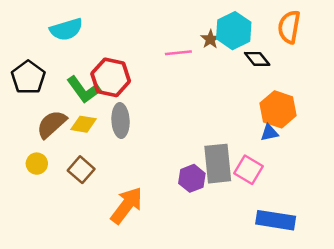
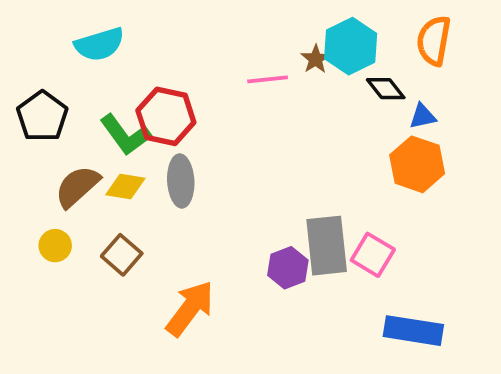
blue triangle: (269, 133) -> (423, 116), moved

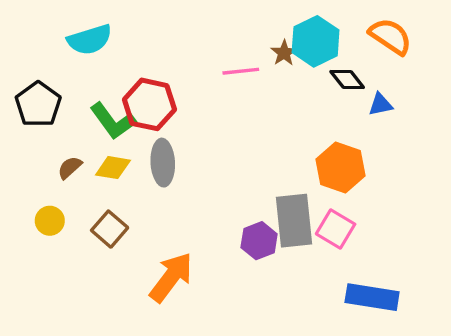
orange semicircle: (434, 41) -> (390, 36), turned 114
orange hexagon: (417, 164) -> (341, 168), moved
brown semicircle: (77, 187) -> (70, 168), size x0.6

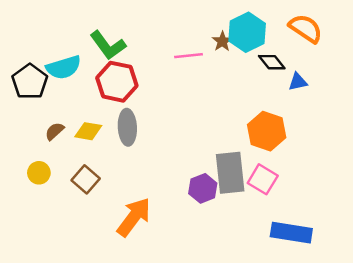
cyan semicircle: (90, 40) -> (64, 67), moved
green L-shape: (113, 121) -> (108, 45), moved

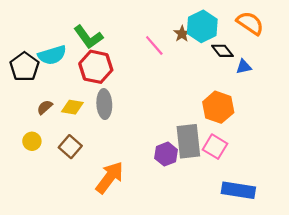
pink line: (189, 56) -> (154, 45), turned 55

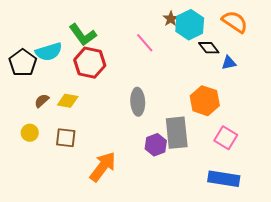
brown star: (182, 34) -> (171, 19), moved
gray ellipse: (104, 104) -> (138, 102), moved
brown square: (70, 147) -> (66, 138), turned -35
pink square: (215, 147) -> (226, 138), moved

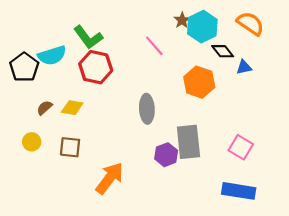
orange hexagon: (205, 101) -> (199, 82), moved

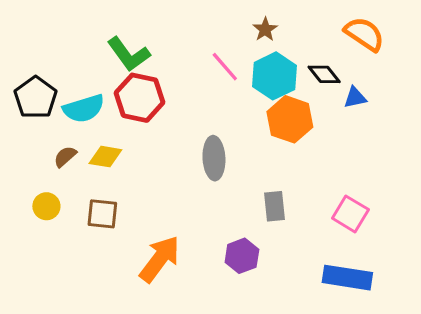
cyan hexagon: (202, 27) -> (274, 76), moved
cyan semicircle: (52, 55) -> (84, 108), moved
gray rectangle: (188, 142) -> (274, 206), size x0.6
purple hexagon: (166, 155) -> (242, 256), moved

